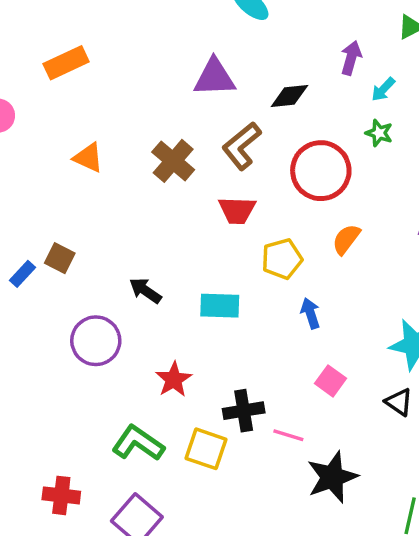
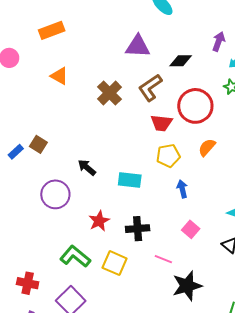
orange triangle: (88, 158) -> (59, 76), moved
red trapezoid: (237, 210) -> (161, 123), moved
black cross: (244, 411) -> (138, 229), moved

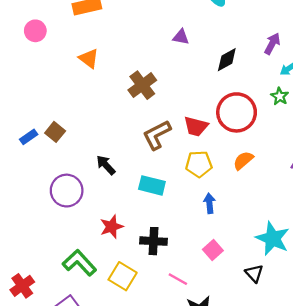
purple triangle: (138, 46) -> (181, 37), size x0.6
black diamond: (181, 61) -> (227, 60), turned -35
brown L-shape: (150, 88) -> (157, 135), moved
red cross: (28, 283) -> (22, 286), turned 35

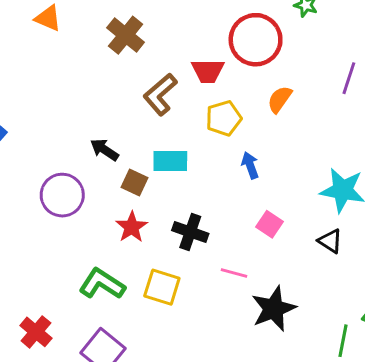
brown square: (55, 132) -> (135, 182), moved
black cross: (153, 241) -> (190, 232), turned 30

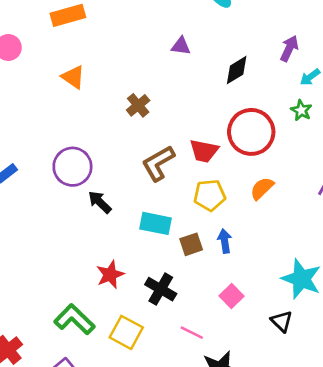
brown cross: (126, 35) -> (138, 105), size x0.7
brown square: (135, 182) -> (191, 244), moved, turned 35
purple circle: (62, 195) -> (72, 167), moved

